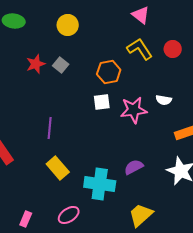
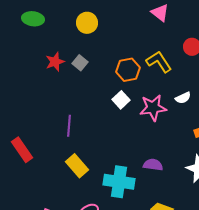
yellow L-shape: (140, 49) -> (159, 62), moved
white semicircle: (164, 100) -> (183, 98), turned -35
white square: (102, 102) -> (121, 100), turned -36
purple semicircle: (134, 167) -> (153, 165), turned 36

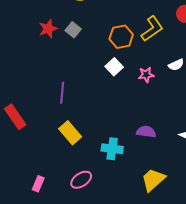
yellow L-shape: (159, 62) -> (152, 29), turned 88
pink star: (153, 108) -> (146, 75), size x0.6
cyan cross: (119, 182) -> (112, 149), size x0.7

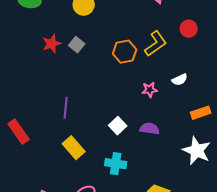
white square: (114, 67) -> (118, 126), moved
purple semicircle: (146, 132) -> (150, 129), moved

